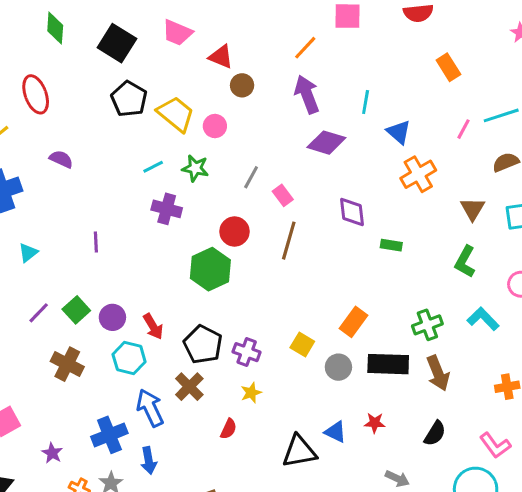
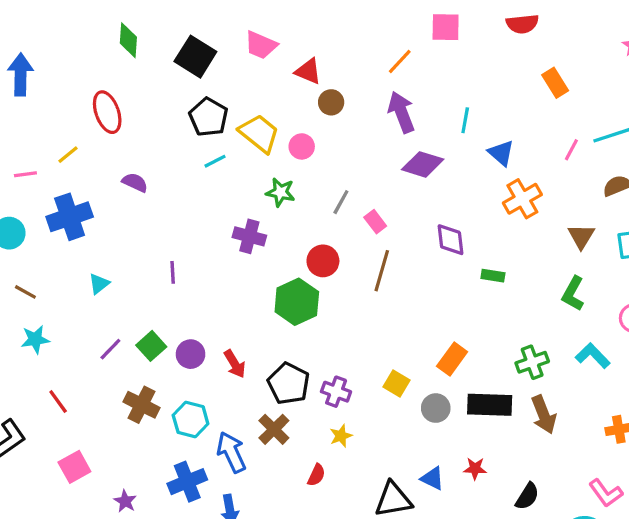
cyan line: (153, 167) -> (215, 161), moved
cyan hexagon: (129, 358) -> (191, 419), moved
black semicircle: (435, 433) -> (527, 496), moved

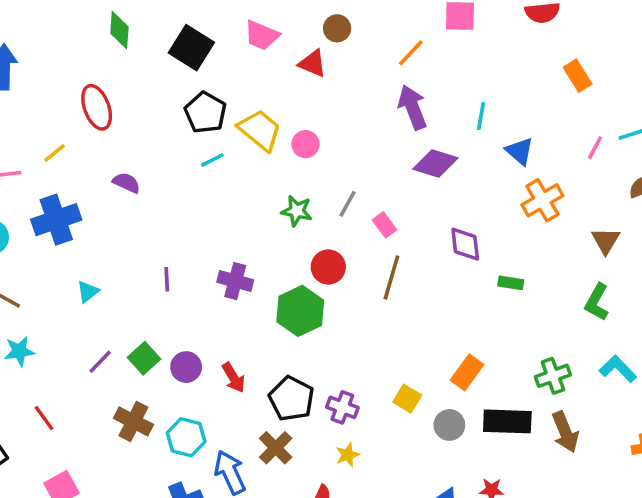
brown circle: (331, 102) -> (337, 28), moved
green star: (280, 192) -> (297, 211), moved
purple cross: (249, 236) -> (235, 281), moved

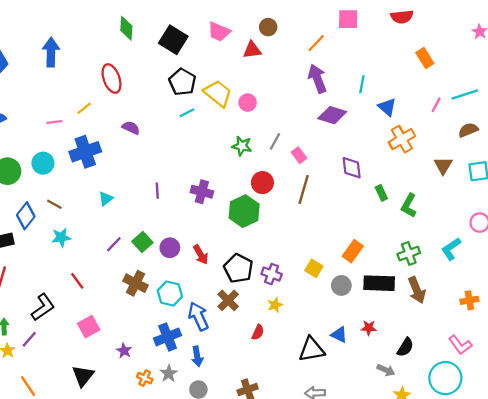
red triangle: (312, 63) -> (252, 50), turned -30
green rectangle: (511, 283) -> (381, 193), turned 56
green L-shape: (597, 302) -> (409, 205), moved
cyan L-shape: (618, 369) -> (451, 249), turned -80

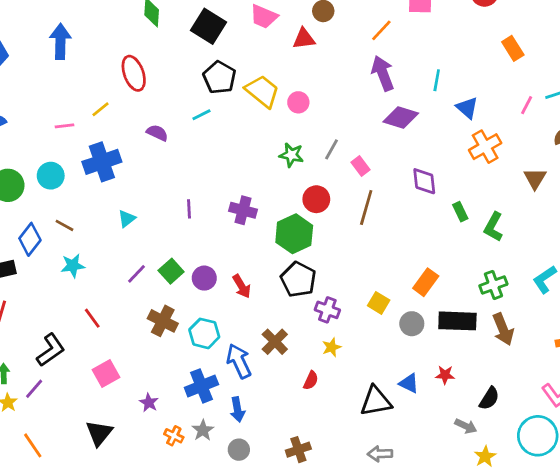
cyan line: (187, 113) -> (201, 115), moved
black pentagon: (238, 268) -> (298, 279), moved

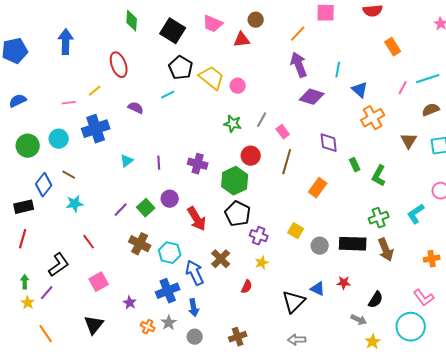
cyan triangle: (127, 219) -> (127, 161), moved
purple circle: (204, 278) -> (170, 199), moved
orange rectangle: (426, 282) -> (318, 188), moved
red arrow: (242, 286) -> (197, 219), size x1.4
black triangle: (376, 401) -> (294, 302), turned -35

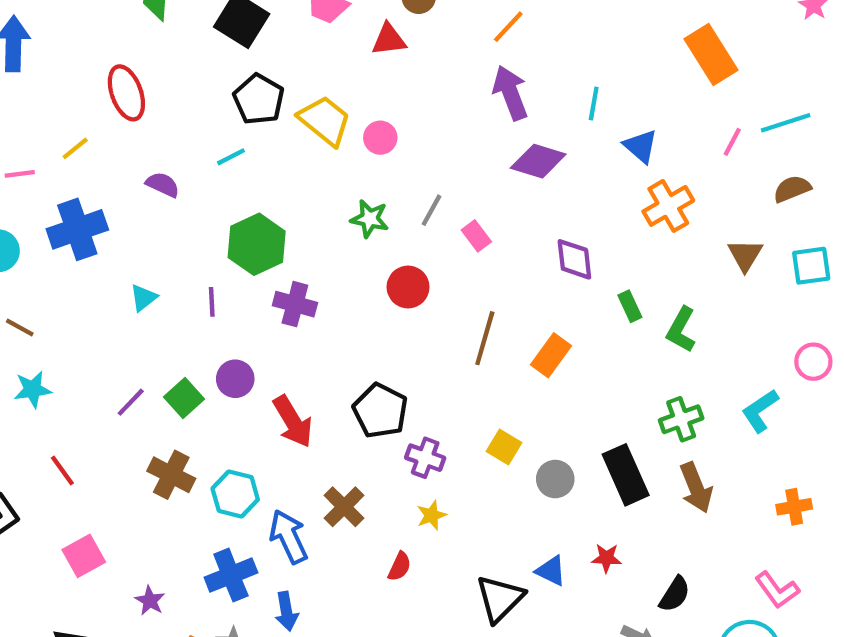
orange rectangle: (393, 47) -> (711, 54), size x1.5
brown line: (287, 162) -> (485, 338), moved
green hexagon: (235, 181) -> (257, 244), moved
black rectangle: (353, 244) -> (626, 475), turned 64

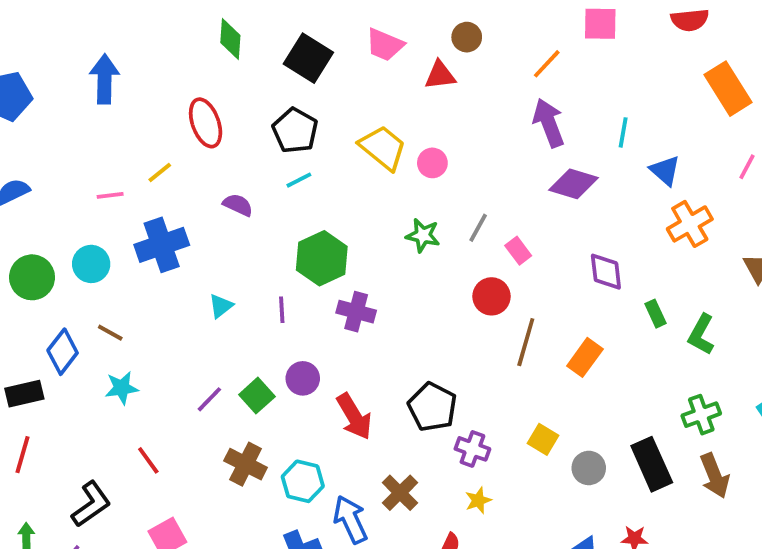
black pentagon: (259, 99) -> (295, 131), moved
red circle: (408, 287) -> (492, 296), moved

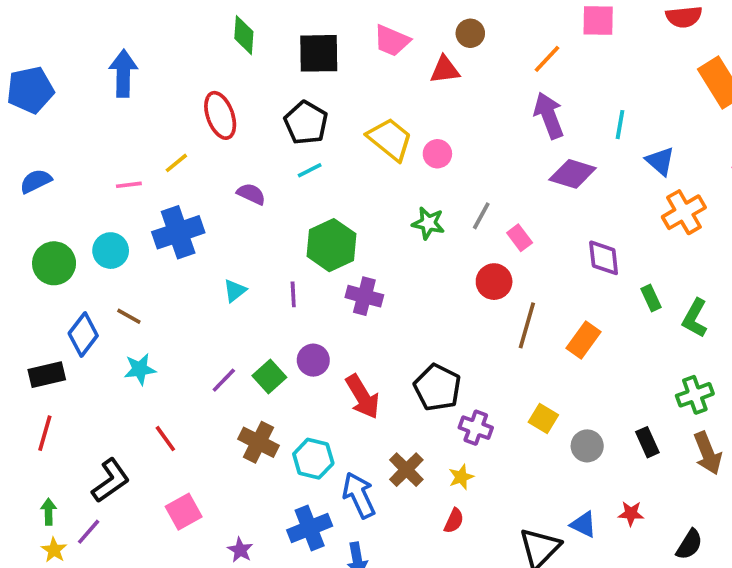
black square: (308, 58) -> (319, 53), turned -33
black rectangle: (652, 464) -> (647, 442), size x0.6
yellow star: (478, 500) -> (461, 477), moved

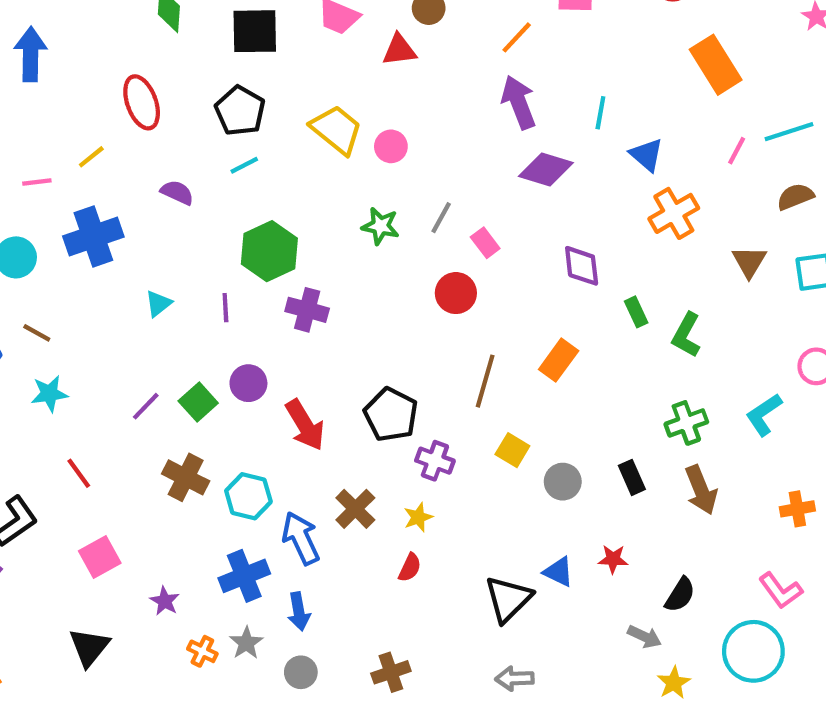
brown line: (527, 325) -> (485, 381), moved

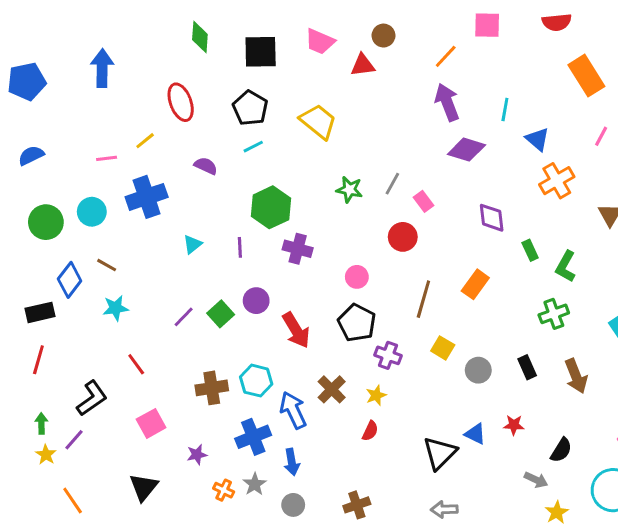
pink circle: (391, 146) -> (357, 277), moved
green cross: (686, 423) -> (554, 314), moved
brown cross: (186, 477) -> (212, 388), moved, turned -36
purple star: (165, 601) -> (197, 455), turned 30

